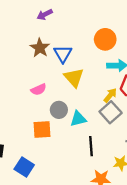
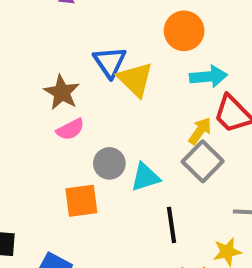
brown star: (40, 48) -> (62, 92), moved
yellow triangle: (74, 78) -> (135, 79), moved

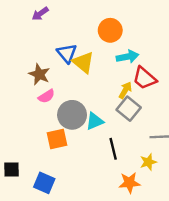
gray circle: (109, 163) -> (72, 115), size x1.5

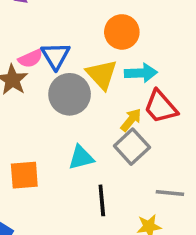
yellow triangle: (83, 62) -> (102, 74), moved
pink semicircle: (46, 96) -> (30, 59), moved
gray circle: (72, 115) -> (70, 94), moved

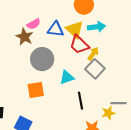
blue triangle: (56, 56) -> (56, 29), moved, turned -48
gray circle: (70, 94) -> (42, 59), moved
red trapezoid: (161, 107) -> (79, 45), moved
gray line: (170, 193) -> (119, 103), moved

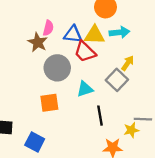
pink semicircle: (34, 24) -> (48, 28), turned -48
yellow triangle: (75, 30) -> (94, 35), turned -42
red trapezoid: (79, 45) -> (85, 52), moved
yellow arrow: (93, 54) -> (128, 63), moved

